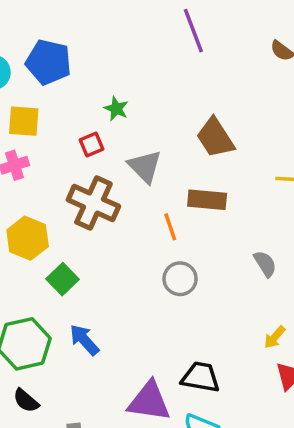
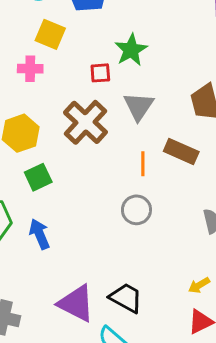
green star: (116, 109) -> (131, 50), size x1.5

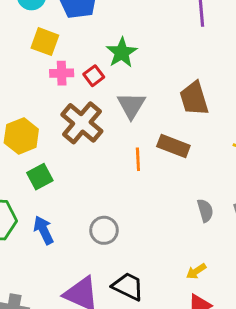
pink cross: (30, 69) -> (62, 73), moved
red square: (100, 73) -> (94, 76), turned -30
gray circle: (136, 210) -> (104, 230), moved

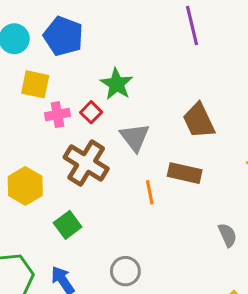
green square: (40, 177) -> (68, 225), moved

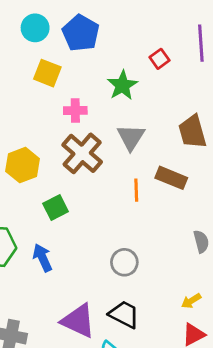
red square: (91, 112) -> (159, 59), moved
pink cross: (57, 115) -> (75, 110), moved
gray circle: (125, 271) -> (124, 262), moved

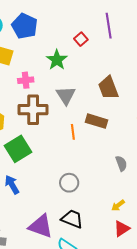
brown cross: (82, 153) -> (33, 110), turned -36
green square: (56, 207) -> (18, 149), size x1.5

